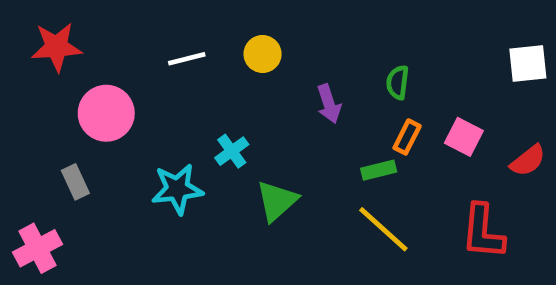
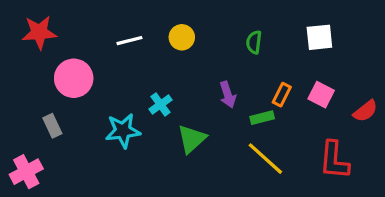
white square: (528, 63) -> (319, 37), moved
green semicircle: (398, 82) -> (254, 42), moved
purple arrow: (329, 104) -> (228, 95), moved

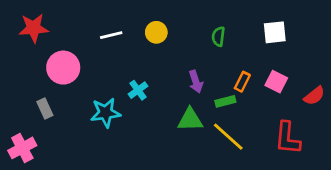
green triangle: (192, 139) -> (190, 120), moved, turned 40

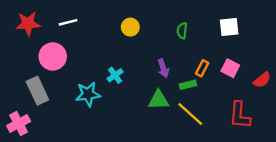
white line: (111, 35) -> (68, 22), moved
gray rectangle: (45, 108) -> (37, 91), size x1.6

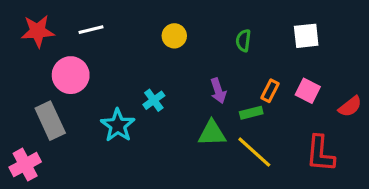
cyan star: (88, 94) -> (118, 125), turned -30

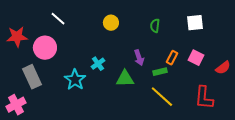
white line: (91, 30) -> (58, 19), turned 56
red star: (38, 31) -> (17, 37), moved
green triangle: (212, 133) -> (125, 79), moved

